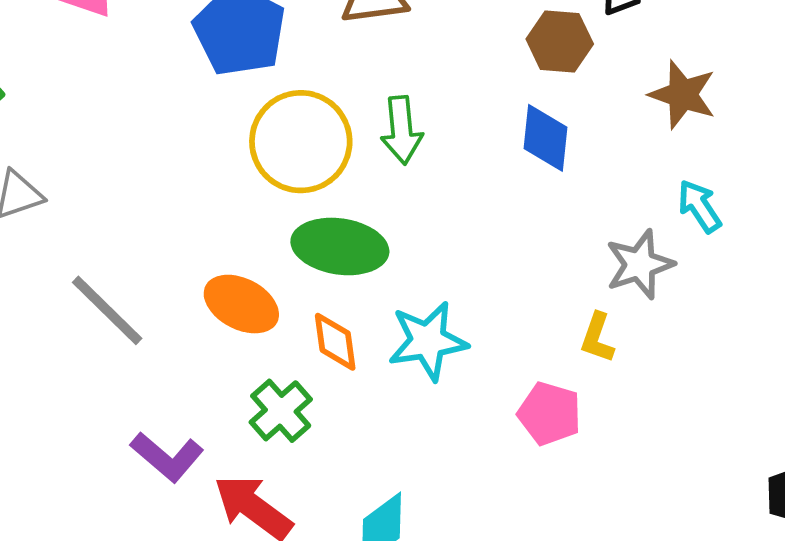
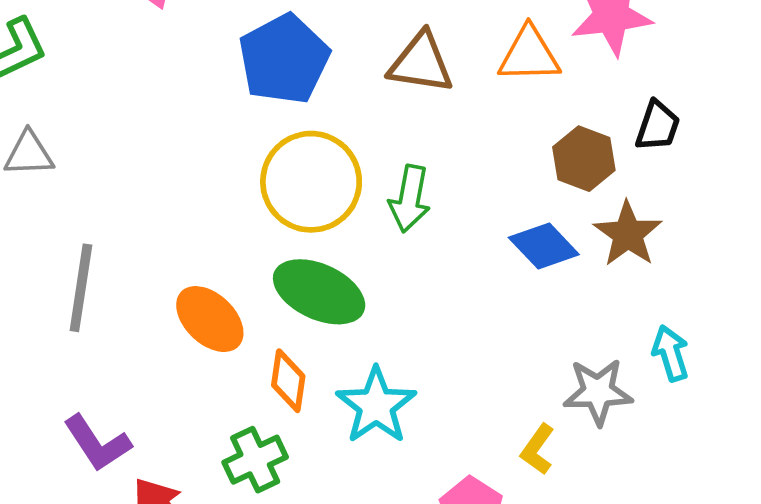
brown star: (683, 95) -> (628, 234), moved
blue diamond: (546, 138) -> (544, 246), turned -66
gray line: (107, 310) -> (81, 288), turned 38
cyan star: (428, 341) -> (376, 406), turned 30
green cross: (281, 411) -> (255, 460), moved

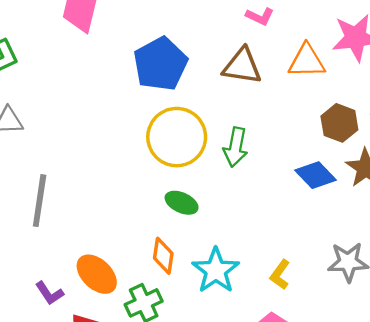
green ellipse: (319, 292) -> (182, 203), size x0.6
orange ellipse: (210, 319) -> (97, 274), moved
purple L-shape: (97, 443) -> (49, 293), size x0.7
yellow L-shape: (537, 449) -> (280, 275), moved

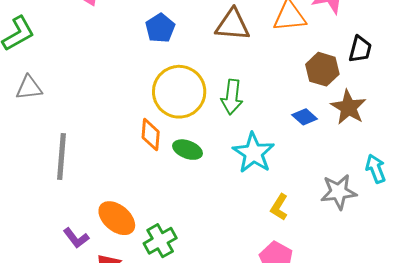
blue pentagon: (160, 64) -> (160, 28), size x0.6
blue diamond: (316, 175) -> (305, 117), size x0.7
orange diamond: (163, 256) -> (151, 135), moved
cyan star: (216, 271) -> (253, 153), moved

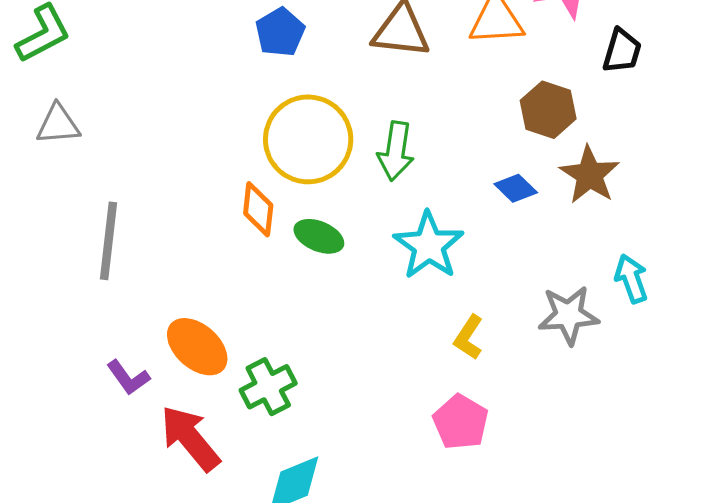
black trapezoid: (360, 49) -> (622, 51), moved

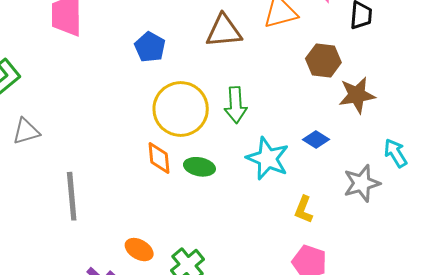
brown star: (589, 175) -> (357, 95), turned -30
blue diamond: (516, 188) -> (316, 139), moved
orange ellipse: (197, 347) -> (139, 250), size x0.7

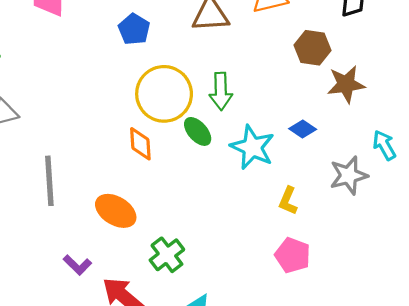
green ellipse: (199, 167) -> (198, 131), moved, turned 36
orange ellipse: (139, 250) -> (116, 211), moved, size x1.4

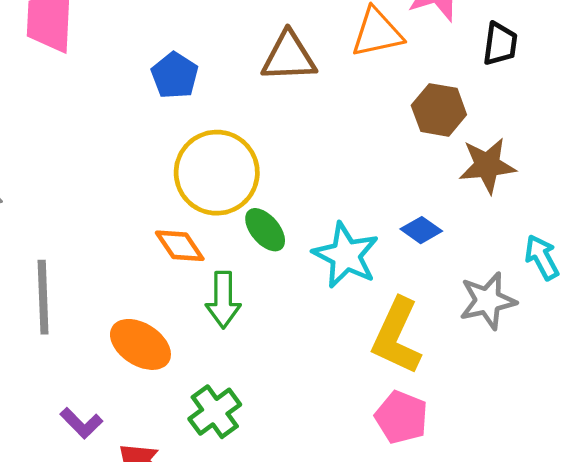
green arrow: (221, 91) -> (223, 300), moved
orange diamond: (140, 144) -> (180, 246), turned -32
yellow L-shape: (288, 201) -> (397, 336), size x1.8

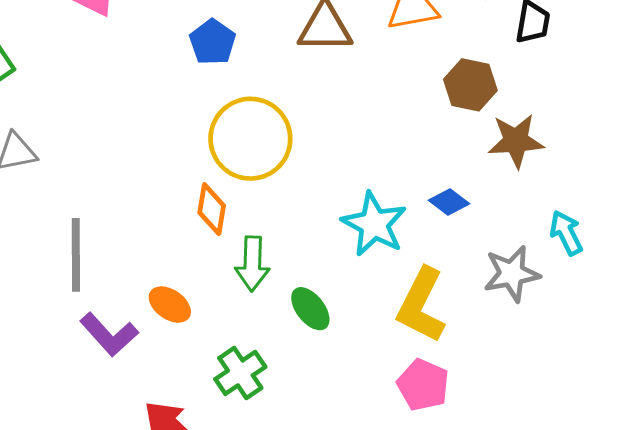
green ellipse: (265, 230) -> (310, 309), moved
orange diamond: (180, 246) -> (212, 209), turned 42
orange ellipse: (140, 344) -> (170, 305), size x0.7
purple L-shape: (81, 423) -> (109, 334), moved, size x1.4

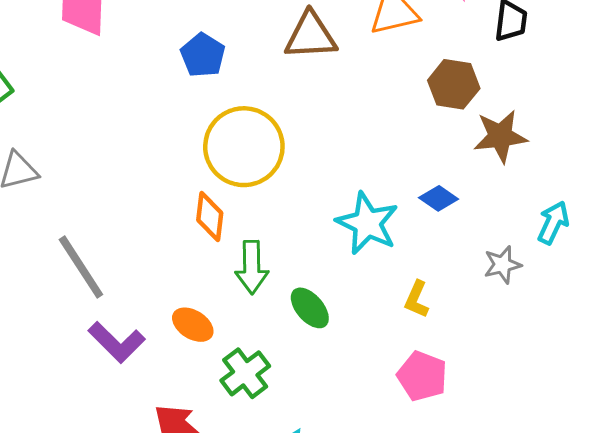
cyan arrow: (566, 233) -> (553, 223), turned 54
gray line: (76, 255) -> (81, 267), turned -30
gray star: (512, 274) -> (502, 265), size x0.7
orange ellipse: (170, 305) -> (193, 325), moved
yellow L-shape: (421, 305) -> (417, 299), size x0.5

